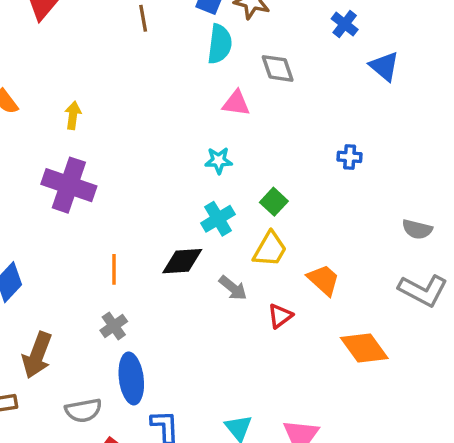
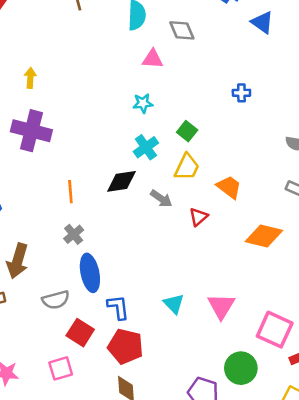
orange diamond: (364, 348) -> (264, 236), turned -36

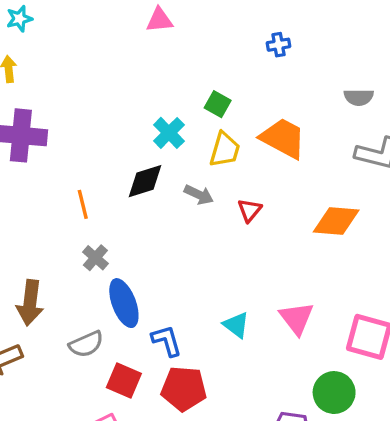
cyan star: (143, 103) -> (19, 19), moved
orange trapezoid: (229, 187) -> (283, 138), moved, size x1.4

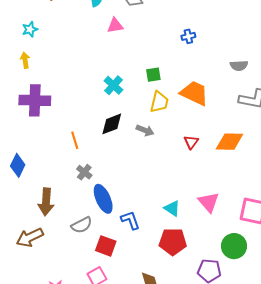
green square: (218, 104) -> (153, 75), turned -35
cyan cross: (169, 133) -> (113, 85), moved
red triangle: (250, 210) -> (191, 142), moved
red pentagon: (184, 389) -> (173, 242), moved

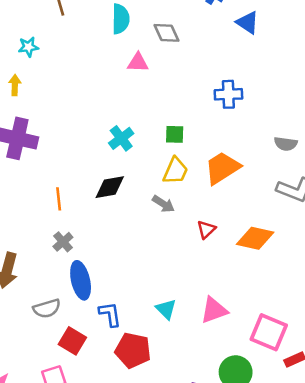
blue cross: (188, 36) -> (228, 94), size x1.5
orange trapezoid: (194, 93) -> (222, 168), turned -68
gray arrow: (145, 130) -> (163, 204), moved
pink triangle: (209, 202) -> (214, 310), turned 40
red pentagon: (173, 242) -> (133, 350), moved

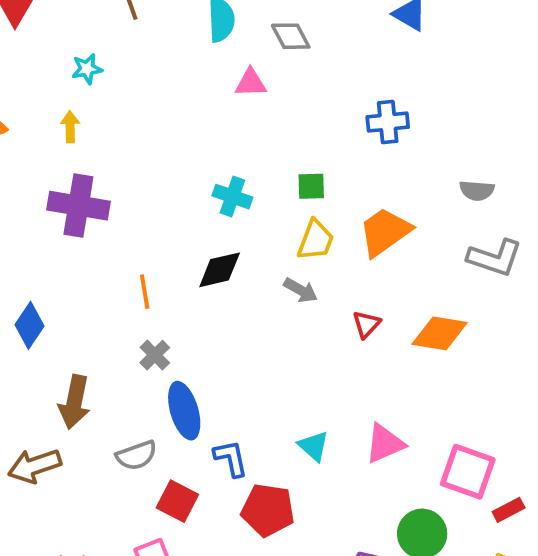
cyan cross: (121, 138) -> (232, 197), turned -30

